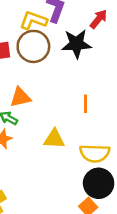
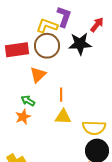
orange triangle: (20, 97) -> (38, 75), moved, turned -30
orange line: (86, 104) -> (61, 95), moved

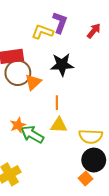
black star: (80, 44) -> (62, 65), moved
brown circle: (47, 46) -> (18, 73), moved
green arrow: (28, 101) -> (32, 134), moved, size x1.6

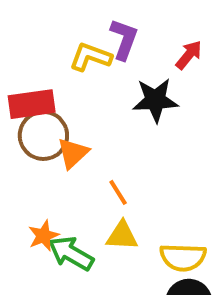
black star: (62, 65) -> (155, 100), moved
orange line: (57, 103) -> (118, 192), turned -32

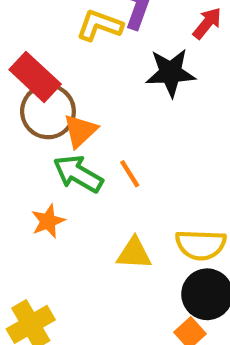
red rectangle: (32, 104) -> (35, 77), turned 51
yellow triangle: (122, 236) -> (134, 253), moved
green arrow: (71, 253) -> (78, 174), moved

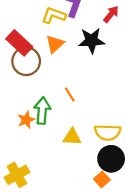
orange triangle: (80, 131) -> (55, 44), moved
green arrow: (78, 174) -> (42, 111), moved, turned 65

